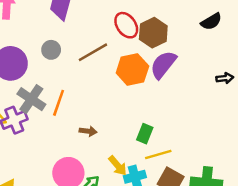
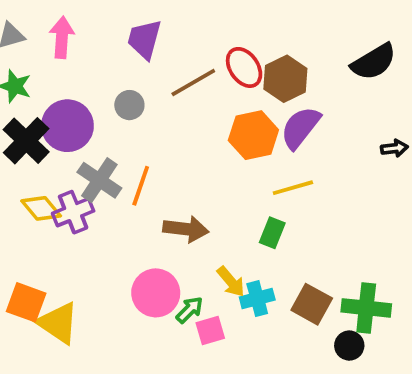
black semicircle: (211, 22) -> (374, 62), size x1.4
brown line: (93, 52) -> (193, 82), moved
brown arrow: (88, 131) -> (186, 229), size x1.6
yellow line: (158, 155) -> (293, 188), moved

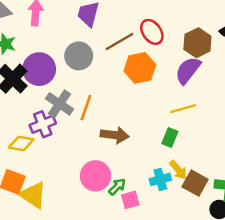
brown hexagon: (285, 79) -> (197, 43), moved
gray circle: (129, 105) -> (79, 56), size x1.5
orange hexagon: (253, 135) -> (140, 68), moved
yellow diamond: (41, 208) -> (21, 143), moved, turned -40
yellow arrow: (231, 282) -> (178, 170), moved

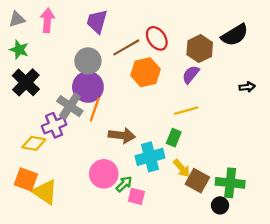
purple circle: (39, 69) -> (88, 87), moved
purple semicircle: (188, 70) -> (191, 75), size x0.7
cyan cross: (160, 179) -> (150, 157), moved, size x1.4
pink square: (130, 200) -> (136, 196), turned 30

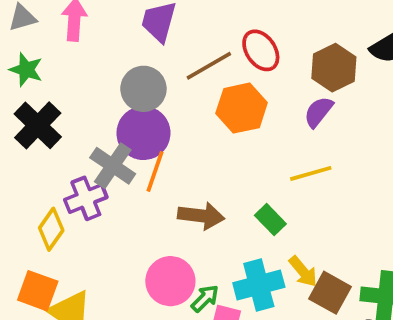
green rectangle: (174, 138) -> (270, 220), moved, turned -66
yellow diamond: (34, 143) -> (51, 229), turned -65
cyan cross: (150, 157) -> (259, 285), moved

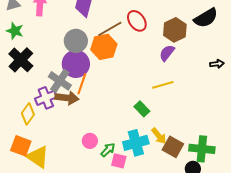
orange hexagon: (242, 108) -> (104, 47), moved
brown arrow: (201, 216) -> (67, 98), moved
pink circle: (170, 281) -> (90, 141), size x0.6

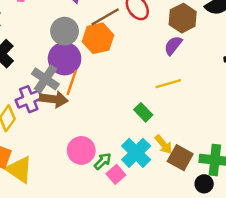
pink circle: (90, 141) -> (81, 150), size x1.5
cyan cross: (136, 143) -> (136, 153), turned -30
pink square: (119, 161) -> (116, 174), turned 35

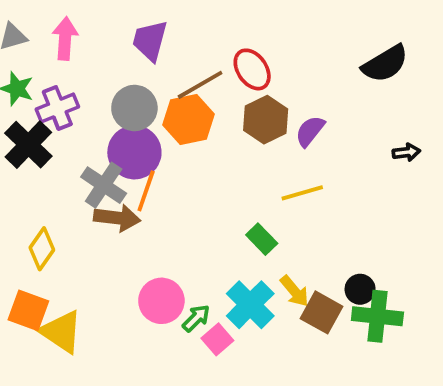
brown hexagon: (183, 18) -> (266, 120), moved
purple cross: (29, 99) -> (57, 108), moved
black circle: (204, 184) -> (360, 289), moved

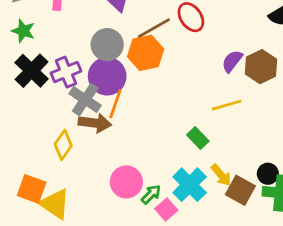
purple cross: (57, 108) -> (66, 72), moved
brown hexagon: (266, 120) -> (261, 67), moved
yellow diamond: (42, 249) -> (63, 145), moved

